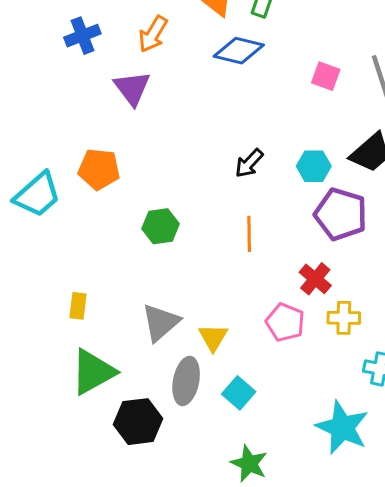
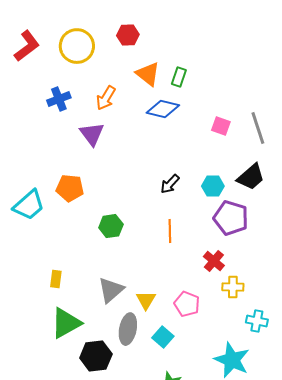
pink pentagon: (285, 322) -> (187, 304), moved

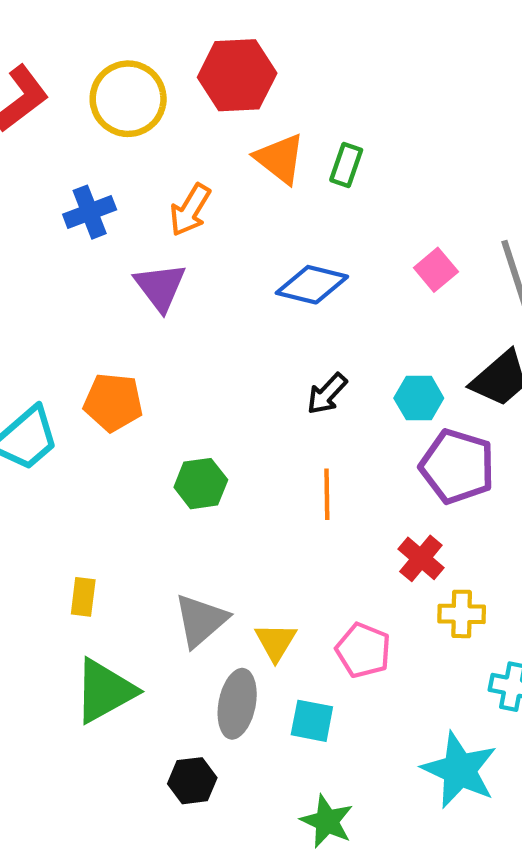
red hexagon: (128, 35) -> (237, 75), size x1.6
blue diamond: (163, 109) -> (312, 285), moved
pink square: (221, 126) -> (436, 270), turned 30
cyan square: (163, 337) -> (312, 721), turned -30
black hexagon: (96, 356) -> (192, 781), moved, size x0.7

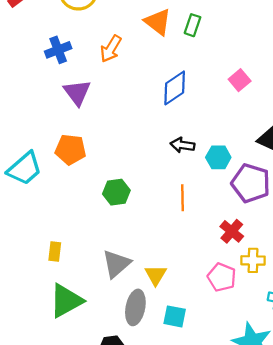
blue diamond: (312, 285) -> (175, 88), turned -48
purple triangle: (160, 287) -> (77, 92), moved
black arrow: (327, 394) -> (182, 145), turned 55
cyan hexagon: (419, 398) -> (218, 157), moved
pink pentagon: (363, 650) -> (222, 277), moved

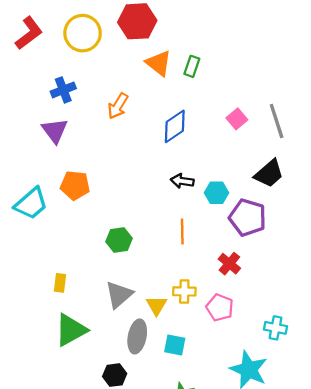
orange arrow: (111, 49) -> (118, 106), moved
purple triangle: (77, 92) -> (55, 131), moved
green hexagon: (116, 192) -> (119, 240), moved
yellow cross: (253, 260) -> (184, 291), moved

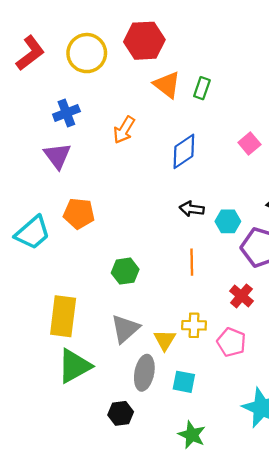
yellow rectangle: (60, 283) -> (63, 316), size x2.0

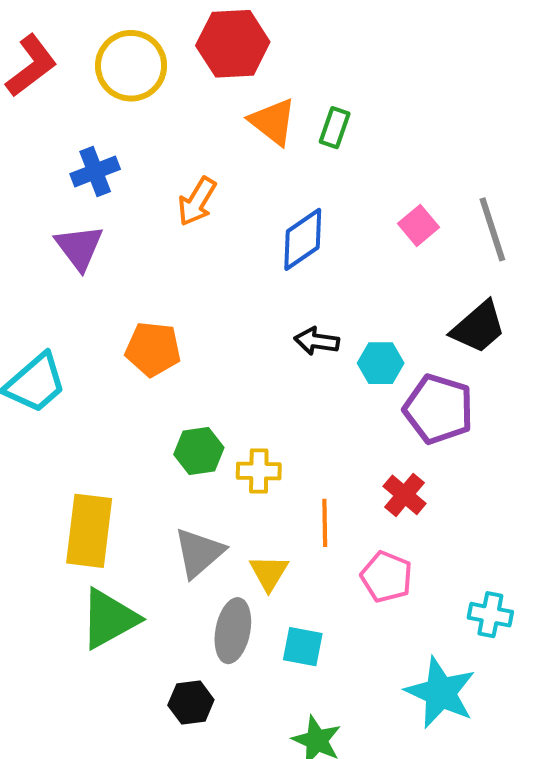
orange pentagon: (79, 213) -> (153, 349), moved
orange line: (192, 262) -> (325, 523), moved
yellow cross: (194, 325) -> (259, 471), moved

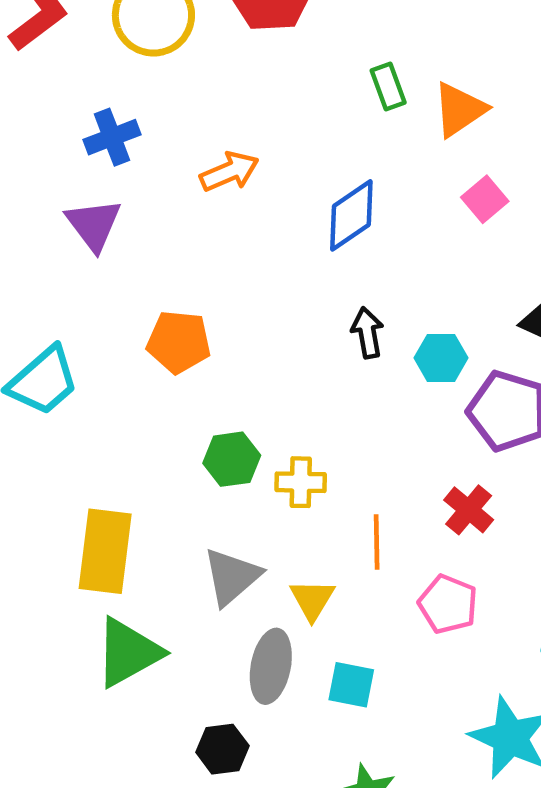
orange triangle: (273, 122) -> (459, 110), moved, turned 48
green rectangle: (335, 128) -> (388, 87), turned -39
orange arrow: (197, 201) -> (229, 172), turned -144
black arrow: (317, 341) -> (367, 333), turned 72

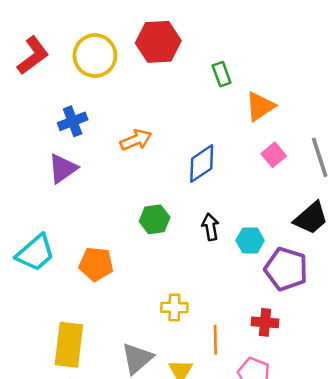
green rectangle: (388, 87) -> (222, 74), moved
purple triangle: (94, 225) -> (63, 168), turned 32
orange pentagon: (179, 342) -> (96, 264), moved
green hexagon: (232, 459) -> (155, 219), moved
red cross: (469, 510) -> (265, 322), turned -35

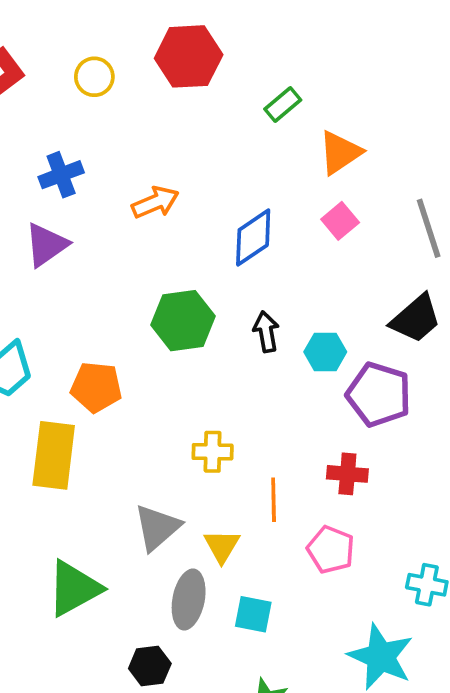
yellow circle: (95, 56) -> (94, 77), size x0.6
green rectangle: (222, 74) -> (283, 104), turned 70
pink square: (274, 155) -> (340, 221), moved
green hexagon: (155, 219) -> (183, 321), size x1.4
yellow rectangle: (69, 345) -> (54, 455), moved

